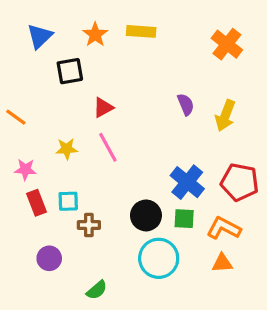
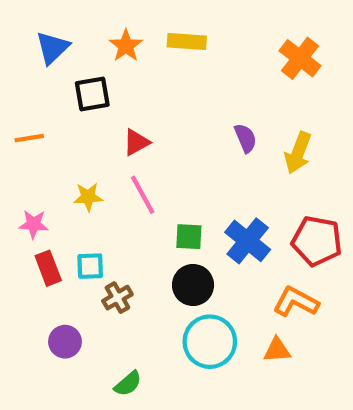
orange line: (16, 117) -> (29, 138), moved, turned -45
green square: (184, 219) -> (189, 237), moved
brown cross: (89, 225) -> (117, 298), turned -30
orange triangle: (222, 263) -> (277, 350), moved

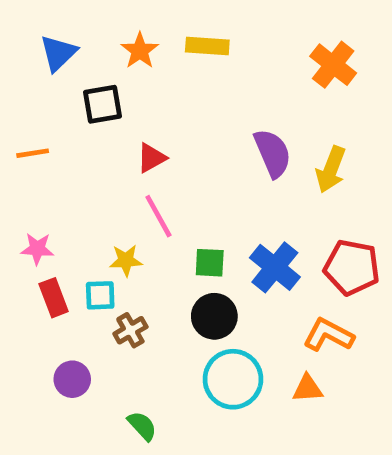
purple semicircle: (245, 138) -> (273, 153), size x1.5
yellow star: (88, 197) -> (126, 260), moved
green semicircle: (128, 384) -> (142, 426), turned -92

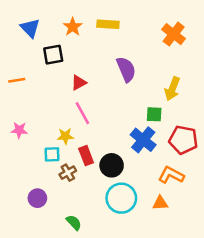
blue triangle: (58, 53) -> (30, 28), turned -30
purple semicircle: (273, 153) -> (126, 69), moved
green square: (210, 263) -> (154, 114), moved
red rectangle: (54, 298) -> (86, 156), moved

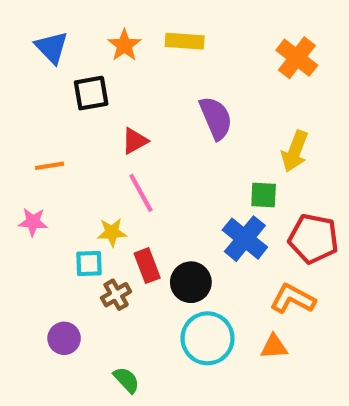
orange line: (17, 80) -> (50, 166), moved

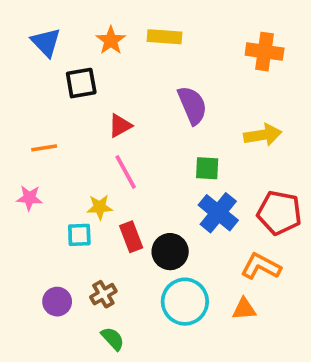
orange cross: (297, 58) -> (265, 52), turned -30
yellow arrow: (295, 151) -> (263, 135), turned -120
green square: (264, 195) -> (207, 168), moved
brown cross: (116, 295) -> (103, 294), moved

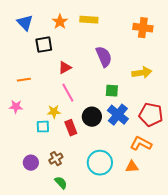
black circle: (170, 252) -> (92, 117), moved

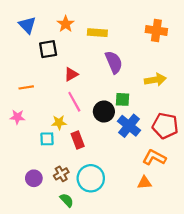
yellow rectangle: (89, 20) -> (97, 33), moved
black circle: (92, 117) -> (104, 111), moved
cyan circle: (100, 163) -> (91, 178), moved

